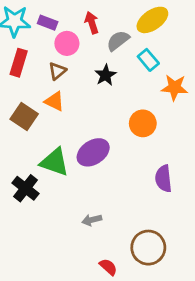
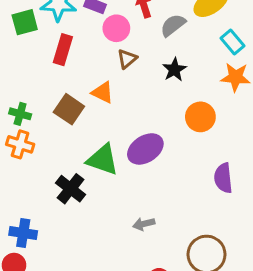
cyan rectangle: (148, 60) -> (232, 42), moved
brown triangle: (57, 71) -> (127, 59), moved
black star: (106, 75) -> (174, 70), moved

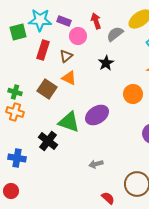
brown triangle: (127, 59) -> (66, 56), moved
black star: (174, 70) -> (106, 63), moved
blue cross: (23, 233) -> (17, 158), moved

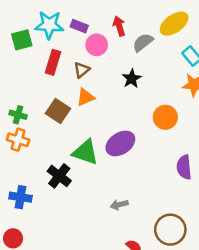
orange triangle: (69, 78) -> (85, 97), turned -49

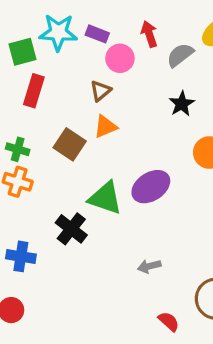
red rectangle: (53, 62) -> (34, 91), moved
black star: (132, 79) -> (182, 104), moved

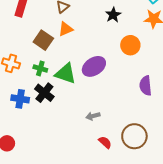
green cross: (18, 149) -> (40, 68), moved
blue cross: (21, 256) -> (20, 99), moved
red semicircle: (169, 321) -> (105, 142), moved

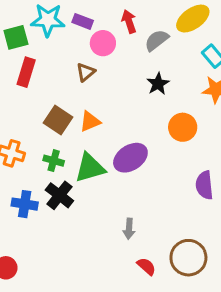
orange triangle: (66, 29) -> (90, 121), moved
green triangle: (66, 74) -> (90, 168), turned -35
gray arrow: (93, 116) -> (129, 229), turned -72

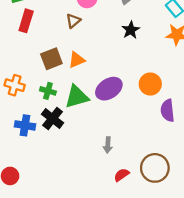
brown square: (58, 120) -> (51, 59), turned 35
orange circle: (183, 127) -> (150, 84), moved
red semicircle: (146, 266) -> (122, 175), turned -77

